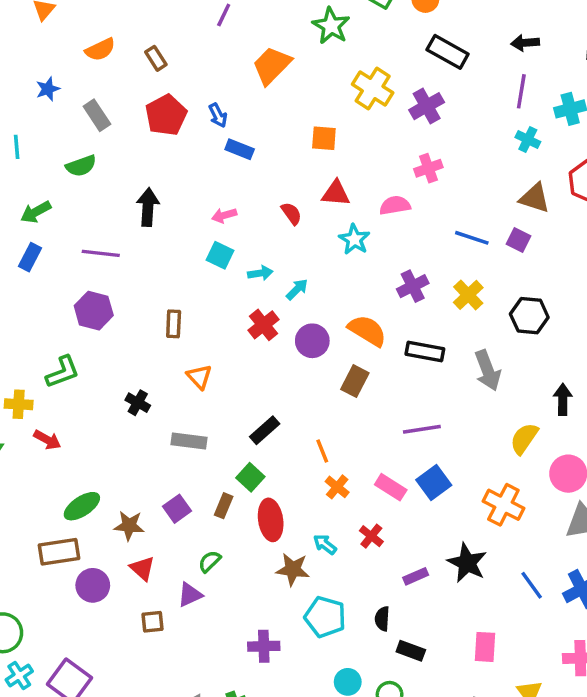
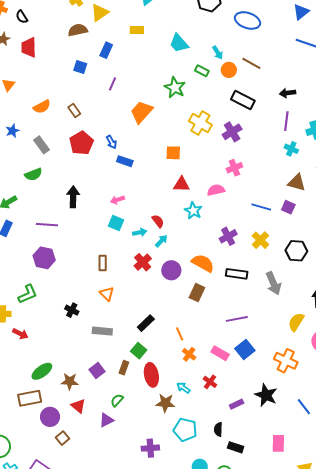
red semicircle: (291, 213) -> (158, 221), moved
brown rectangle: (174, 324) -> (103, 263), moved
brown square: (153, 622) -> (62, 438), moved, turned -32

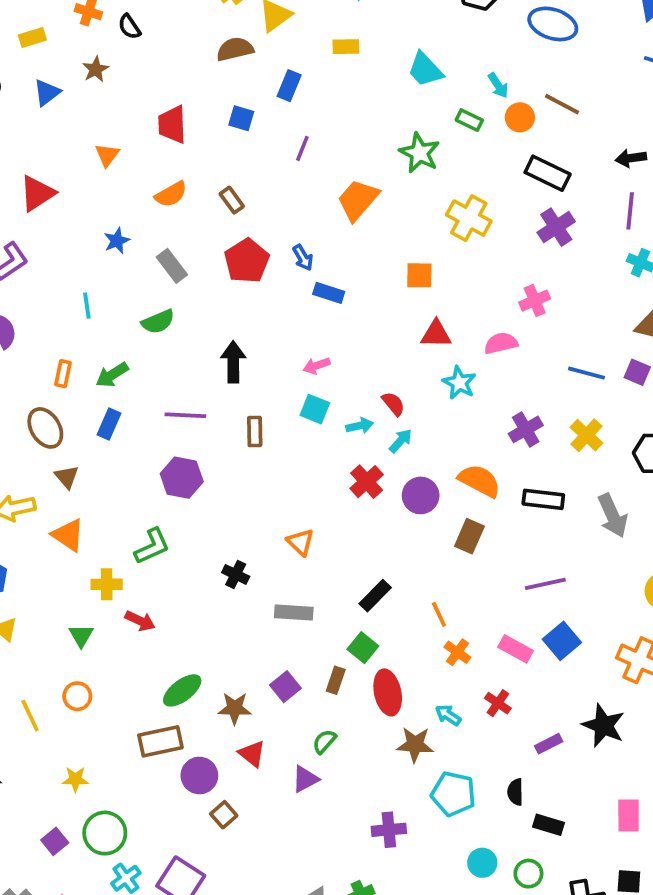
red trapezoid: (29, 47) -> (172, 125), moved
purple cross: (232, 132) -> (556, 227), moved
brown rectangle: (103, 263) -> (255, 431), moved

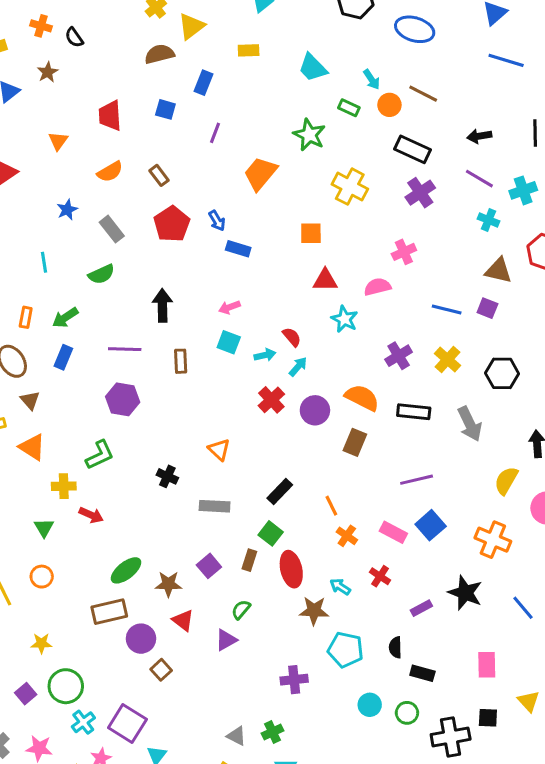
purple line: (630, 211) -> (479, 179), turned -64

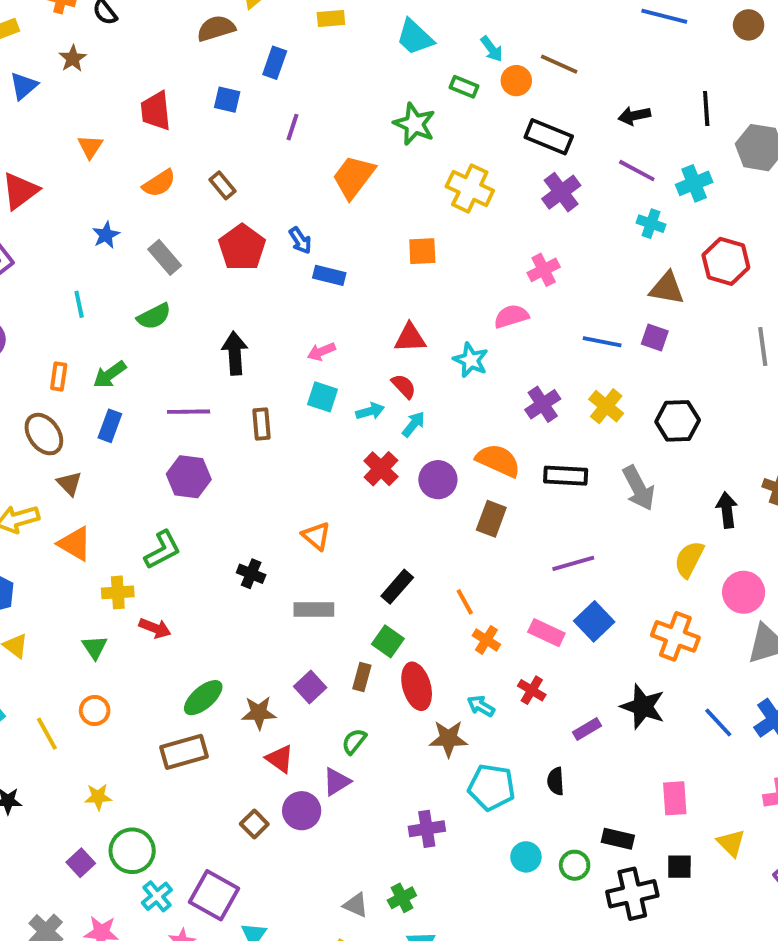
red triangle: (325, 280) -> (410, 338), moved
purple circle: (141, 639) -> (302, 811), moved
black rectangle: (422, 673) -> (618, 839), moved

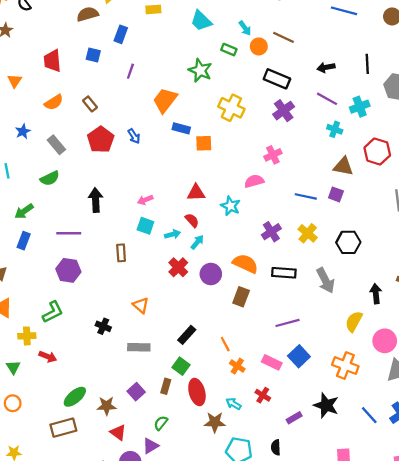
blue rectangle: (329, 275) -> (181, 128), moved
brown rectangle: (262, 424) -> (121, 253), moved

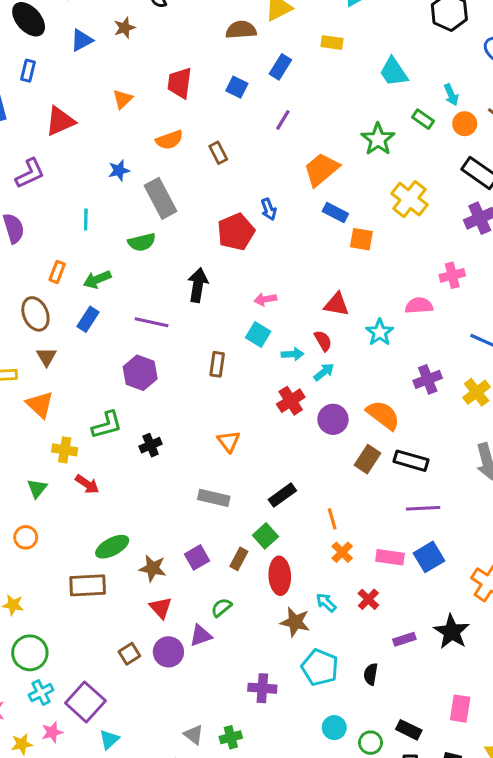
red pentagon: (101, 140) -> (236, 232), moved
gray rectangle: (56, 145) -> (160, 198), size x1.4
black rectangle: (284, 273) -> (411, 461), moved
black cross: (103, 326) -> (151, 445), moved, turned 32
pink rectangle: (272, 362) -> (390, 557), turned -30

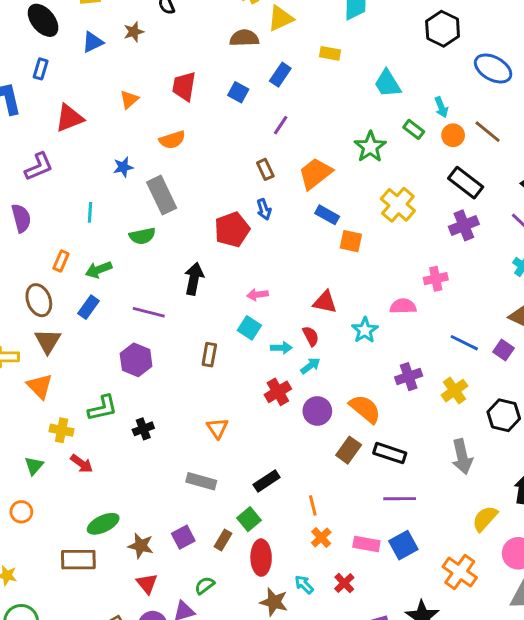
brown rectangle: (218, 153) -> (265, 169), moved
brown triangle: (46, 357) -> (48, 341), size x1.4

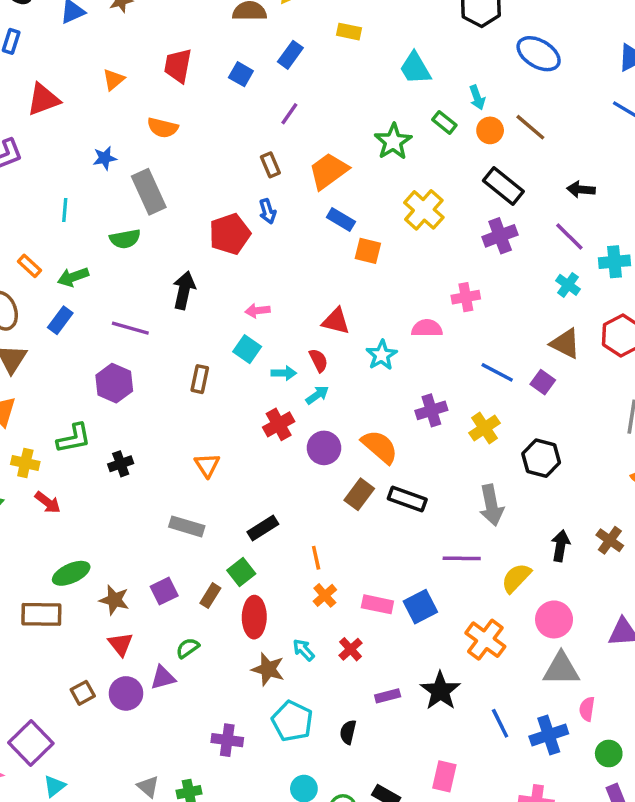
orange semicircle: (172, 140) -> (163, 128), turned 30
orange rectangle: (61, 261) -> (29, 266), turned -72
purple line: (400, 499) -> (462, 558), moved

